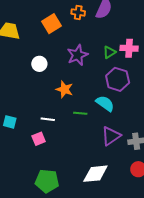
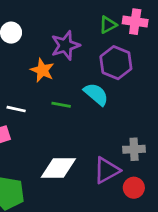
purple star: (77, 55) -> (65, 45), moved
purple triangle: (111, 136) -> (107, 170), moved
white diamond: (95, 174) -> (58, 168), moved

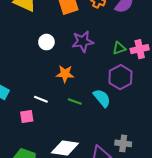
pink cross: (135, 22) -> (140, 49), turned -30
purple star: (65, 45) -> (83, 41), moved
orange star: (42, 70) -> (65, 74), turned -30

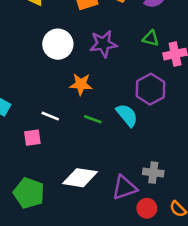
white circle: (46, 42) -> (58, 44), size x1.5
green triangle: (119, 48) -> (151, 38), moved, turned 32

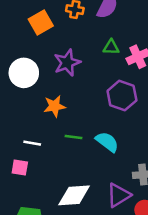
cyan semicircle: (127, 115) -> (107, 142), moved
pink square: (32, 138) -> (20, 168), turned 30

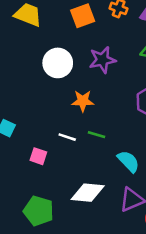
cyan semicircle: (107, 142) -> (128, 161), moved
white line: (32, 143) -> (67, 137), moved

